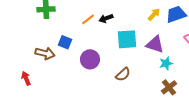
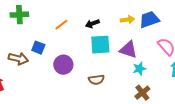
yellow arrow: (154, 14) -> (127, 20), turned 40
black arrow: (106, 18) -> (92, 24), moved
brown semicircle: (123, 74) -> (96, 80), turned 35

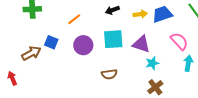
black arrow: (92, 24) -> (112, 10), moved
brown arrow: (18, 59) -> (31, 53), turned -42
purple circle: (63, 65) -> (83, 45), moved

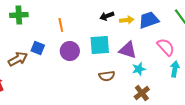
black arrow: (112, 10) -> (107, 16), moved
orange line: (74, 19) -> (61, 25), turned -64
brown semicircle: (109, 74) -> (107, 76), moved

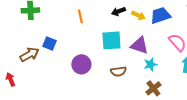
yellow arrow: (127, 20) -> (138, 15), turned 32
orange line: (61, 25) -> (80, 16), moved
purple circle: (70, 51) -> (81, 64), moved

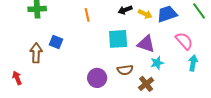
brown arrow: (29, 54) -> (36, 53), turned -60
purple circle: (81, 64) -> (97, 78), moved
brown cross: (153, 88) -> (146, 84), moved

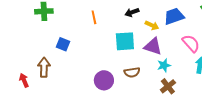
yellow arrow: (145, 14) -> (152, 25), moved
brown arrow: (36, 53) -> (44, 67), moved
brown cross: (146, 84) -> (168, 86), moved

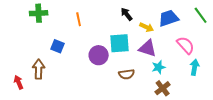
black arrow: (132, 12) -> (127, 14), turned 72
orange line: (94, 17) -> (79, 19), moved
purple circle: (104, 80) -> (99, 55), moved

